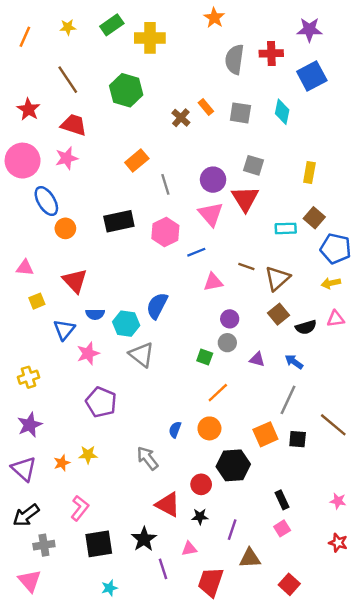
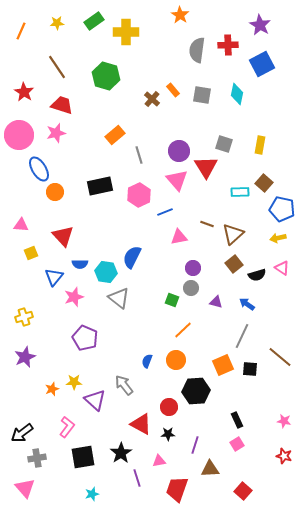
purple star: (309, 30) -> (260, 25), turned 30
gray square: (254, 165) -> (224, 144), moved
pink triangle: (336, 319) -> (282, 268), turned 42
purple triangle: (24, 469) -> (95, 400), moved

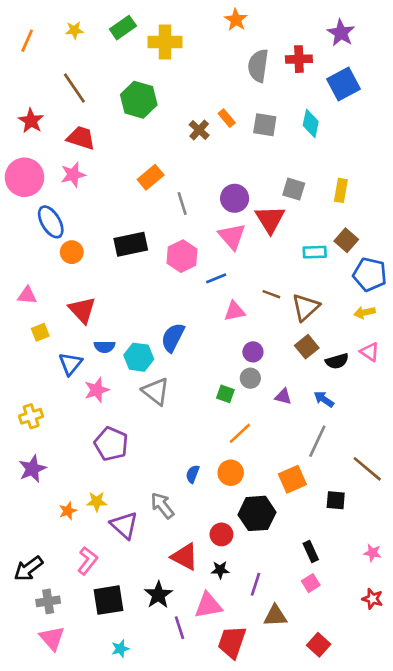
black square: (250, 369) -> (336, 500), moved
pink triangle: (159, 461) -> (208, 605), size x1.6
pink triangle: (25, 488) -> (52, 638), moved

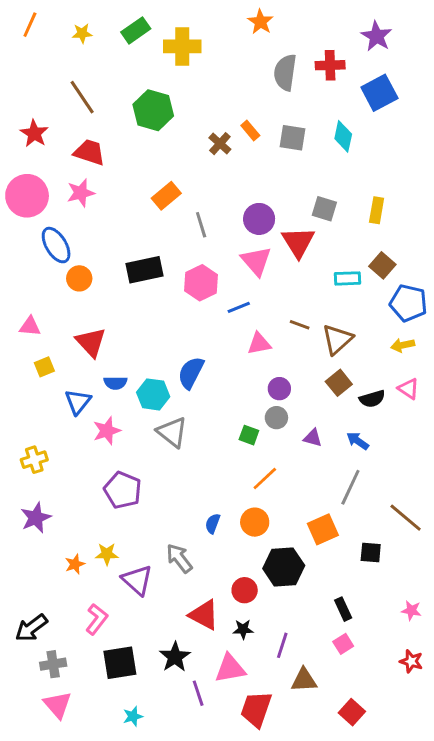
orange line: (27, 41) -> (30, 25), moved

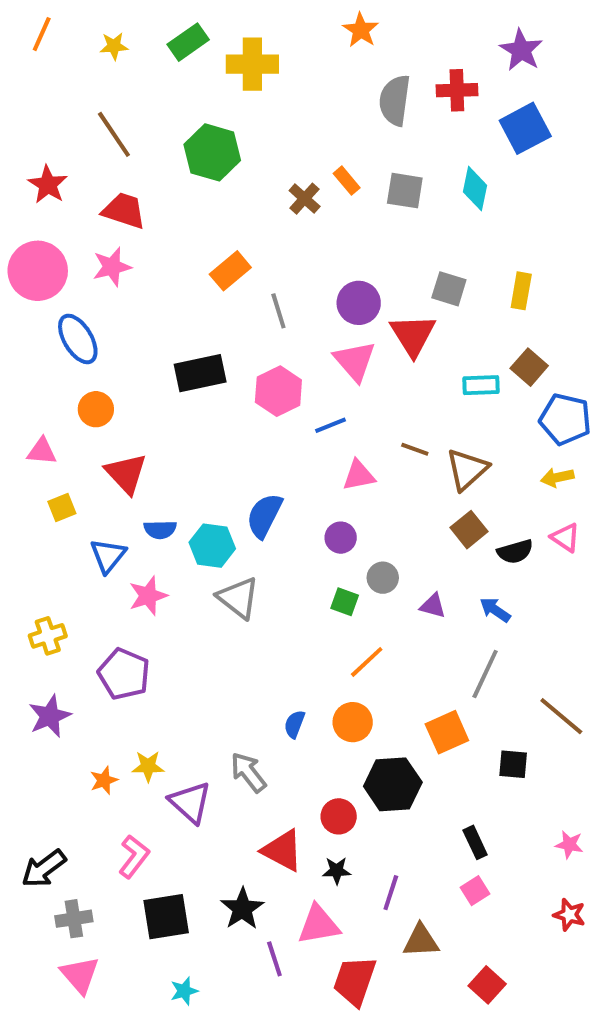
orange circle: (79, 278) -> (96, 409), moved
purple circle: (279, 389) -> (341, 538), moved
purple pentagon: (123, 490) -> (124, 674), moved

